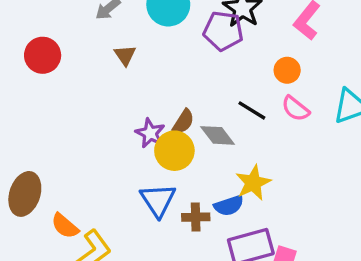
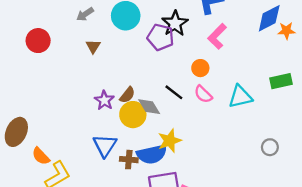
yellow circle: (174, 151) -> (133, 115), moved
blue semicircle: (229, 206) -> (152, 154), size x1.5

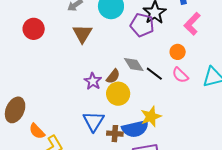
brown triangle: (93, 46) -> (82, 34), size x1.5
gray diamond: (149, 107) -> (134, 64), moved

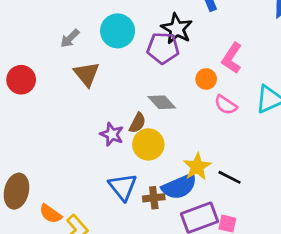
pink L-shape: (192, 24) -> (232, 58), moved
orange circle: (178, 52) -> (206, 79), moved
black line: (154, 74) -> (230, 177), moved

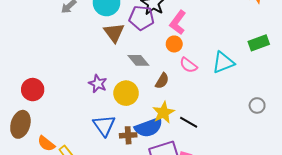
pink L-shape: (232, 58) -> (178, 23), moved
brown triangle: (87, 74) -> (114, 33), moved
red circle: (21, 80) -> (33, 90), moved
brown semicircle: (137, 123) -> (162, 81), moved

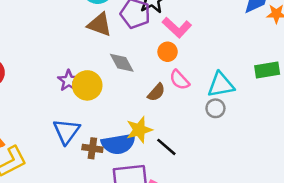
pink L-shape: (178, 23) -> (177, 27), turned -95
brown triangle: (114, 33) -> (100, 25), turned -45
brown semicircle: (162, 81) -> (156, 92), moved
yellow circle: (126, 93) -> (87, 85), moved
gray circle: (257, 105) -> (215, 108), moved

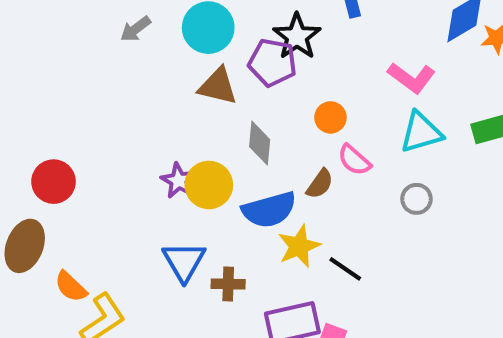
pink L-shape: (177, 27) -> (412, 78), moved
gray diamond: (122, 63) -> (260, 143), turned 40
cyan triangle: (221, 85) -> (421, 132), moved
blue semicircle: (118, 144) -> (269, 210), moved

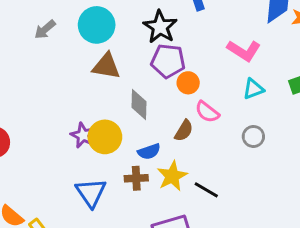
purple pentagon: (272, 62) -> (168, 61), moved
cyan triangle: (421, 132) -> (253, 89), size x0.7
blue semicircle: (269, 210) -> (149, 152), size x0.6
brown cross: (228, 284) -> (136, 178), moved

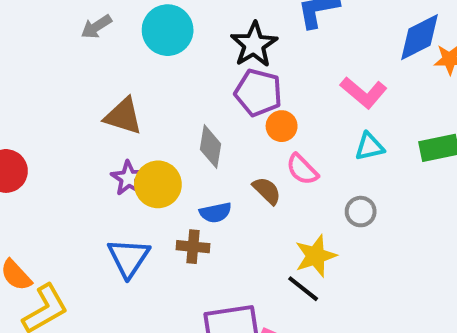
brown triangle: (106, 66) -> (123, 116), moved
brown semicircle: (184, 131) -> (267, 191), turned -85
yellow star: (172, 176) -> (316, 256), moved
black line: (206, 190) -> (303, 289), moved

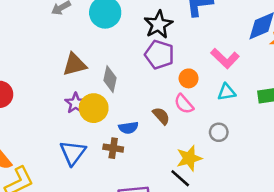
brown triangle: (123, 116) -> (75, 64), turned -35
orange circle: (282, 126) -> (189, 78), moved
gray diamond: (210, 147) -> (110, 79), moved

